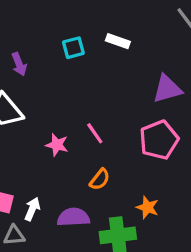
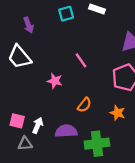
pink line: (95, 133) -> (81, 60), moved
orange star: (147, 207) -> (118, 113), moved

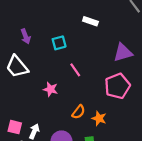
cyan square: (66, 14) -> (59, 43), moved
orange star: (118, 113) -> (99, 118), moved

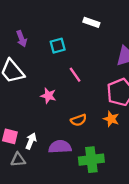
orange semicircle: (79, 112) -> (79, 120), turned 32
orange star: (99, 118) -> (111, 119), moved

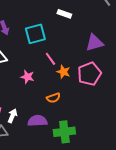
cyan square: (58, 46) -> (35, 34), size x1.5
orange star: (111, 119) -> (63, 72), moved

